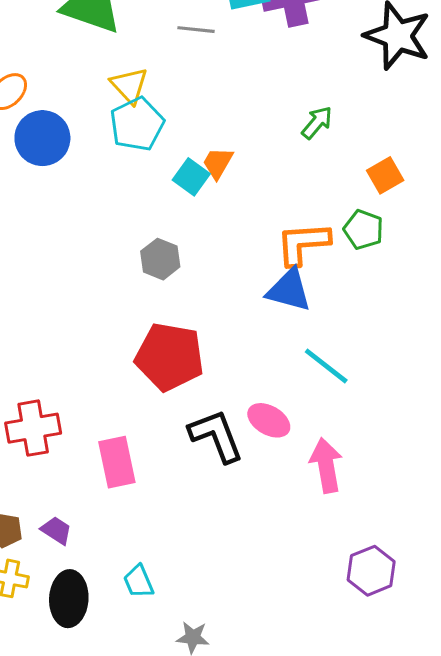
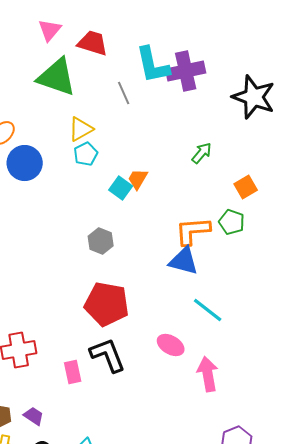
gray line: (196, 30) -> (124, 93), turned 60
yellow triangle: (129, 85) -> (81, 129), turned 44
cyan pentagon: (137, 124) -> (86, 154), size x0.7
black L-shape: (216, 436) -> (108, 355), moved
pink rectangle: (117, 462) -> (73, 372), size x0.7

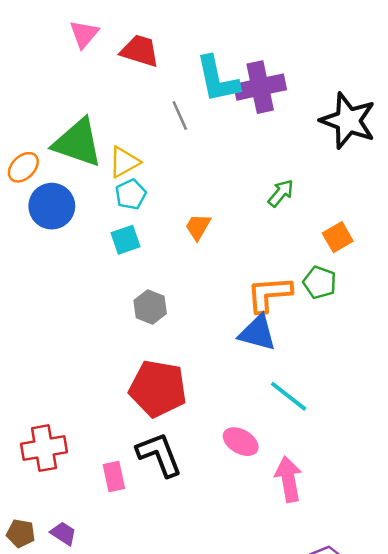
green triangle: (57, 77) -> (78, 143), moved
cyan square: (121, 188) -> (126, 240), moved, turned 35

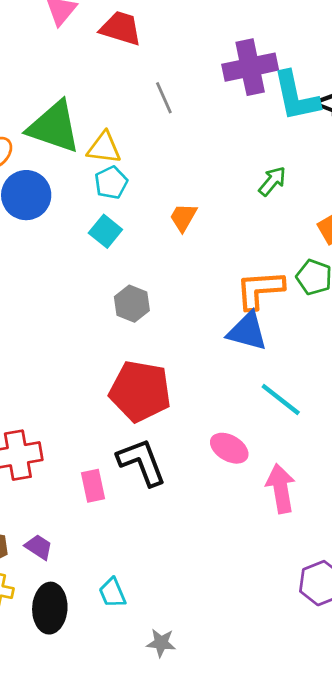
cyan L-shape: (217, 79) -> (296, 96), moved
yellow triangle: (124, 162) -> (104, 148), turned 36
cyan square: (126, 240) -> (105, 231), turned -32

